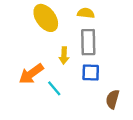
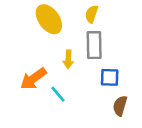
yellow semicircle: (86, 13) -> (92, 14), turned -77
blue square: (91, 73) -> (110, 77), moved

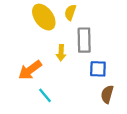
yellow semicircle: (92, 14) -> (70, 12), moved
cyan line: (58, 94) -> (45, 95), moved

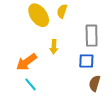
gray rectangle: (84, 40) -> (92, 36), moved
cyan line: (45, 95) -> (30, 84), moved

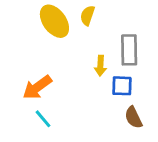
yellow arrow: (54, 47) -> (100, 66), moved
brown semicircle: (95, 83) -> (133, 117), turned -42

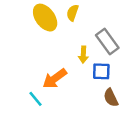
gray rectangle: (129, 50) -> (107, 41), turned -35
orange arrow: (37, 87) -> (55, 79), moved

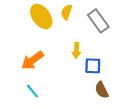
gray rectangle: (107, 41) -> (98, 21), moved
orange arrow: (55, 79) -> (32, 60), moved

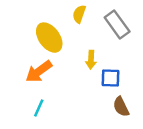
yellow ellipse: (41, 16) -> (49, 38), moved
cyan line: (32, 91) -> (39, 108), turned 64

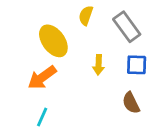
blue square: (111, 78) -> (137, 65), moved
brown semicircle: (121, 107) -> (131, 103), moved

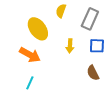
gray rectangle: (127, 27) -> (90, 19), turned 60
orange arrow: (42, 78) -> (30, 55), turned -115

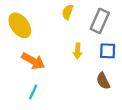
yellow ellipse: (38, 29) -> (20, 25), moved

